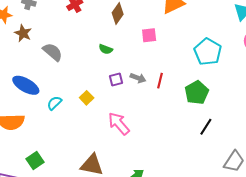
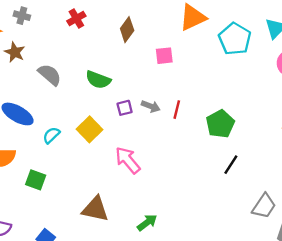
green semicircle: (106, 49) -> (98, 80), moved, size x1.5
cyan pentagon: (208, 52) -> (235, 39), moved
yellow square: (87, 98) -> (89, 129), size x1.5
green square: (35, 161) -> (36, 180), moved, turned -36

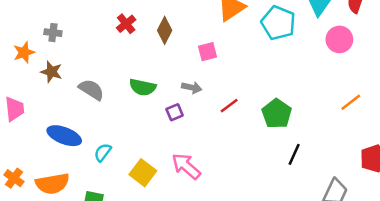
red cross: (76, 19) -> (126, 24), moved
gray arrow: (151, 106) -> (192, 88), moved
red line: (177, 110) -> (229, 106), turned 48
yellow square: (89, 129) -> (143, 173), moved

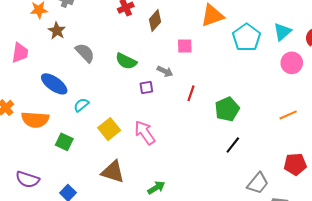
red line: (229, 106) -> (191, 93), turned -49

